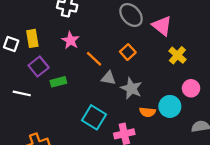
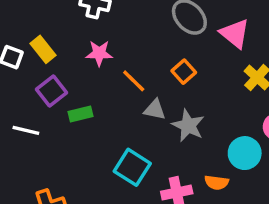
yellow rectangle: (32, 38) -> (43, 49), turned -30
pink star: (70, 40) -> (99, 53), turned -30
orange semicircle: (147, 112) -> (217, 182), moved

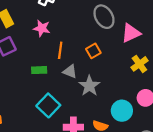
pink triangle: (235, 34) -> (131, 33), turned 45
orange line: (134, 81) -> (60, 50), turned 42
green rectangle: (81, 114) -> (39, 70), moved

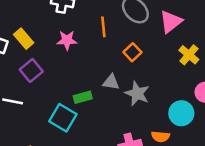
orange line: (60, 50) -> (103, 27), moved
green rectangle: (39, 70) -> (83, 97), moved
cyan square: (48, 105) -> (63, 118), moved

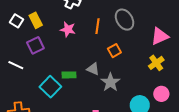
pink triangle: (171, 22) -> (160, 36), moved

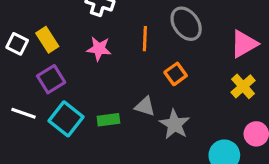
cyan square: (50, 87) -> (66, 119), moved

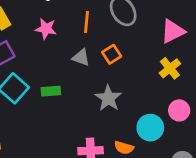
gray triangle: (145, 106) -> (81, 58), moved

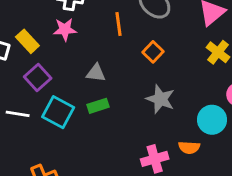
pink star: (46, 29) -> (65, 29), moved
gray triangle: (81, 58) -> (96, 73), moved

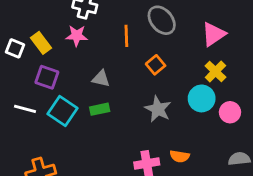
purple square: (38, 77) -> (47, 77), turned -35
cyan circle: (212, 120) -> (202, 98), moved

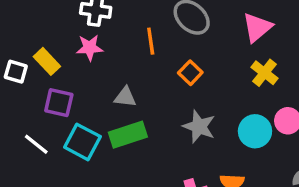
cyan circle: (202, 98) -> (255, 131), moved
white line: (25, 109) -> (36, 144), turned 30
green rectangle: (100, 109) -> (128, 135), size x1.5

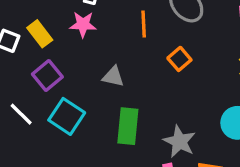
purple square: (59, 103) -> (47, 75), turned 32
gray star: (199, 127) -> (179, 142), moved
green rectangle: (128, 135) -> (128, 126), moved, turned -72

